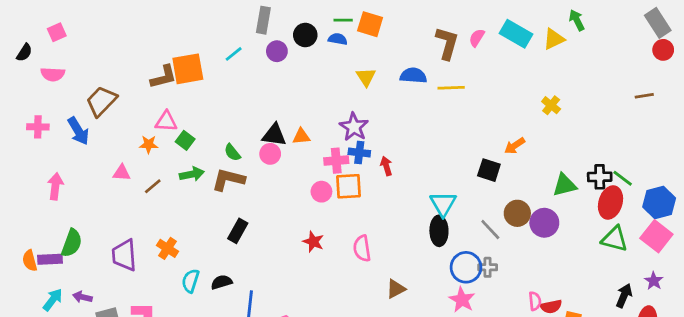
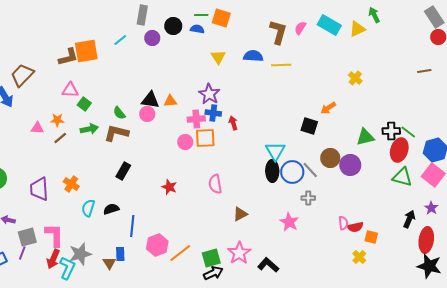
orange star: (149, 144) -> (57, 120), moved
red star: (313, 242) -> (169, 187), moved
blue circle: (466, 267) -> (292, 172), moved

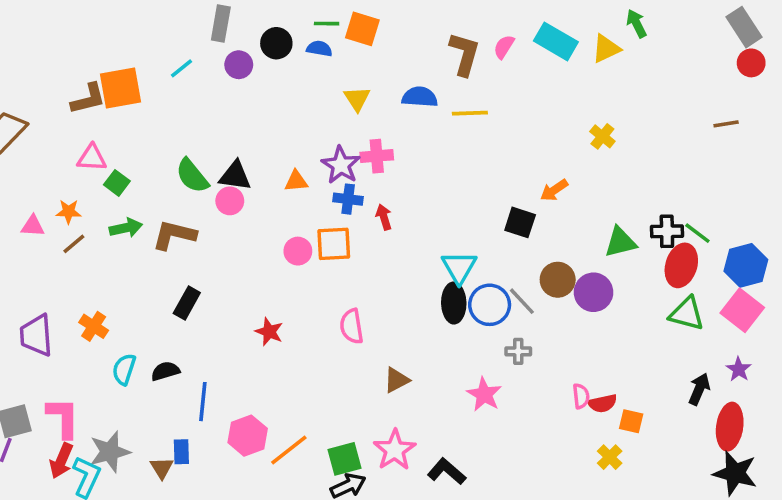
orange triangle: (170, 101) -> (296, 181), moved
green semicircle: (119, 113) -> (192, 176), moved, size x1.5
pink cross: (196, 119) -> (377, 156), moved

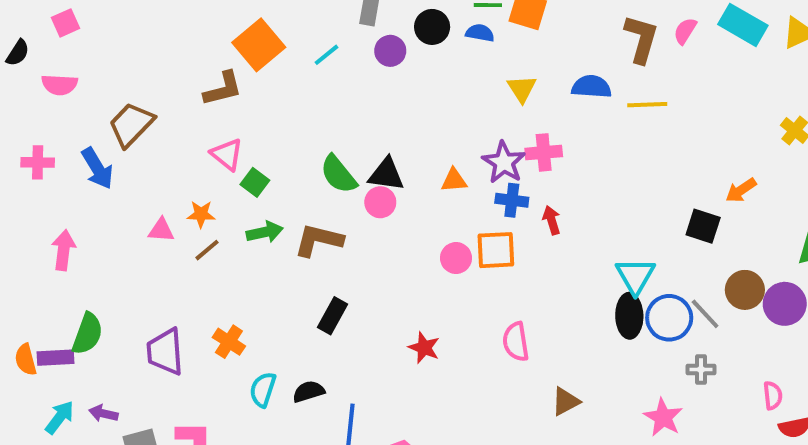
orange square: (120, 88) -> (259, 45), moved, turned -30
pink triangle: (92, 158) -> (227, 154), turned 36
pink semicircle: (581, 396) -> (773, 395), moved

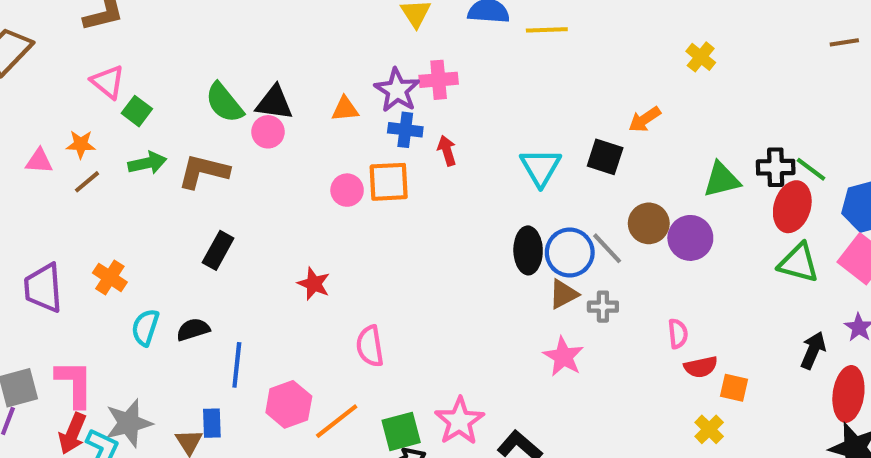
cyan triangle: (635, 276) -> (541, 167), moved
pink semicircle: (516, 342) -> (370, 346), moved
brown triangle: (566, 401) -> (563, 294), moved

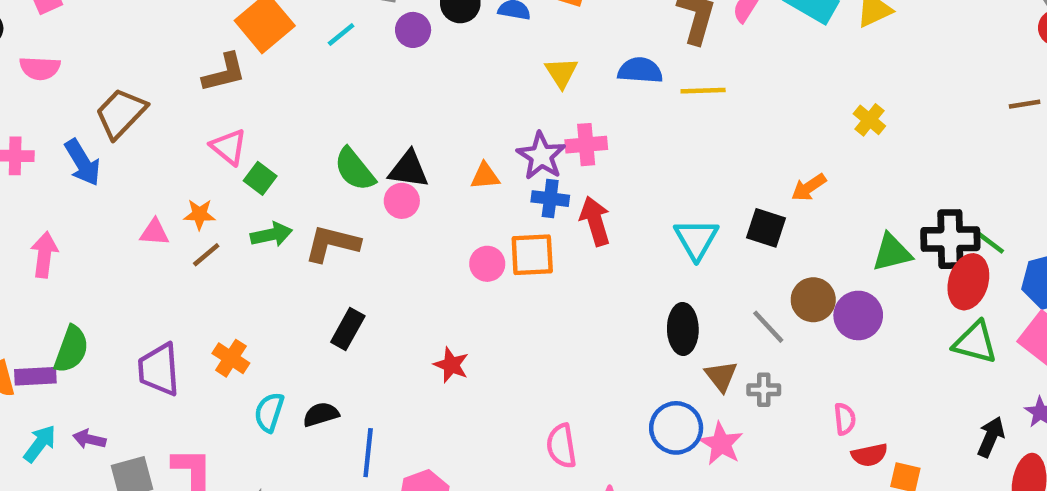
red arrow: (447, 151) -> (595, 221), size x1.5
black cross: (776, 167) -> (950, 239), size x1.4
blue circle: (570, 253) -> (676, 428), moved
brown triangle: (563, 294) -> (721, 376), turned -40
pink semicircle: (370, 346) -> (561, 446), moved

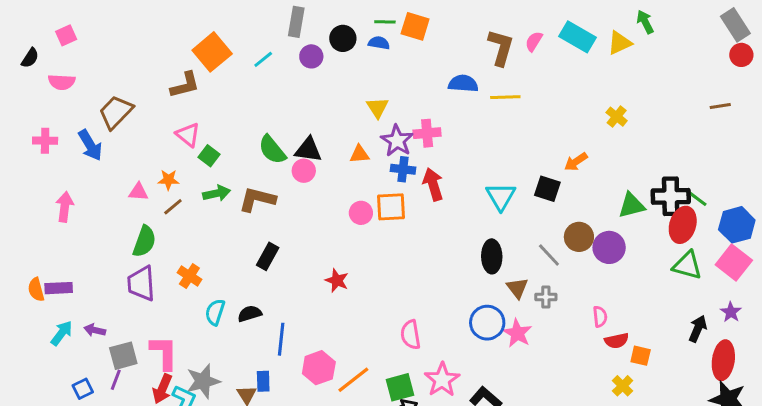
yellow triangle: (561, 73) -> (377, 108), moved
green semicircle: (71, 349) -> (144, 241), moved

